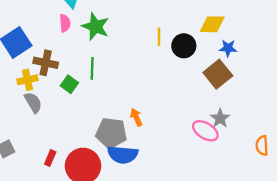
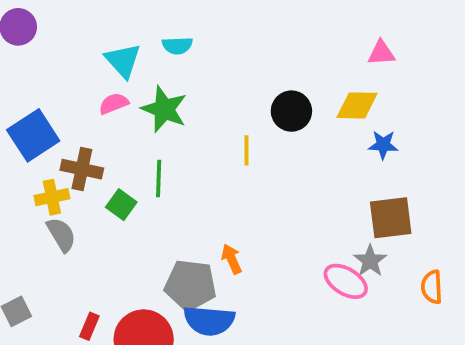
pink semicircle: (65, 23) -> (114, 104), turned -108
yellow line: (159, 37) -> (247, 150), moved
black circle: (184, 46) -> (291, 111), moved
brown square: (218, 74) -> (391, 218), moved, turned 32
orange semicircle: (262, 145) -> (432, 287), moved

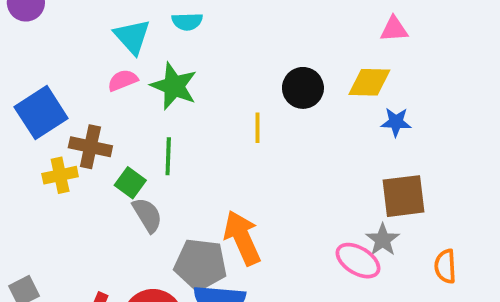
gray semicircle: (61, 235) -> (147, 215), moved
orange arrow: (232, 259) -> (242, 238), size x1.8

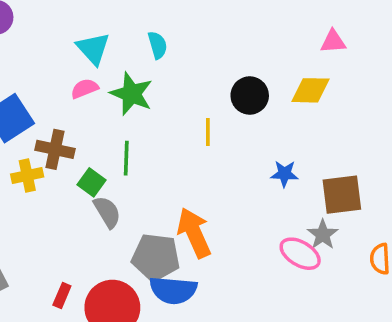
cyan semicircle: (187, 22) -> (158, 45), moved, turned -104
blue star: (396, 122) -> (284, 174), moved

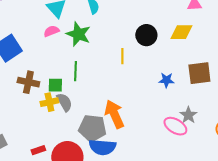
brown cross: (55, 149) -> (28, 82), moved
yellow cross: (27, 175) -> (49, 102), moved
green square: (92, 182) -> (55, 85), turned -35
brown square: (342, 195) -> (199, 73), moved
red rectangle: (62, 295) -> (38, 150), turned 48

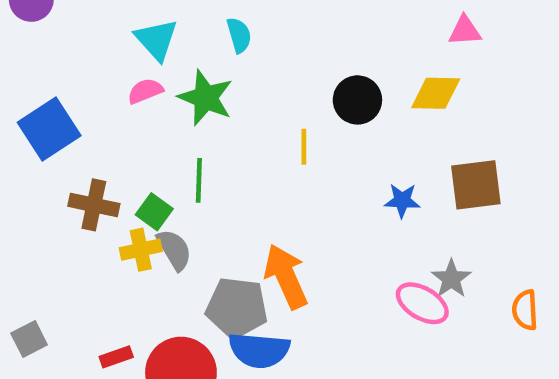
green square: (55, 85) -> (154, 212), turned 35

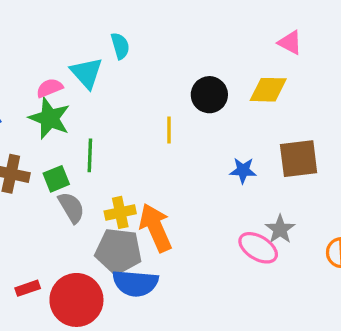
pink triangle: (465, 31) -> (290, 43), turned 32
cyan triangle: (156, 40) -> (87, 73), moved
green star: (206, 98) -> (50, 118), moved
green square: (154, 212) -> (56, 179), turned 32
yellow cross: (141, 250) -> (120, 212), moved

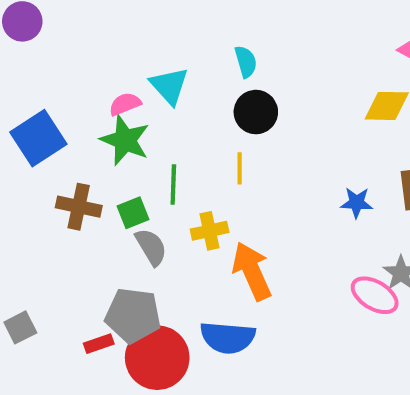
cyan semicircle: (120, 46) -> (246, 62), moved
black circle: (209, 95) -> (256, 112), moved
yellow line: (169, 130) -> (240, 168), moved
yellow cross: (120, 212) -> (210, 231), moved
gray pentagon: (118, 251) -> (133, 315), moved

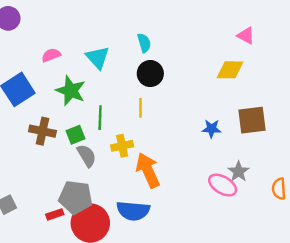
pink semicircle: (125, 104) -> (51, 55), moved

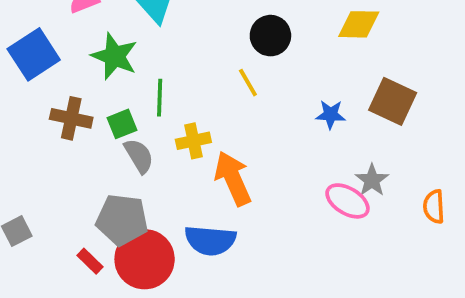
black circle: (150, 74) -> (270, 36), moved
yellow line: (140, 108) -> (248, 83), moved, turned -30
brown square: (252, 120) -> (393, 101), turned 32
red rectangle: (55, 214) -> (90, 261), moved, turned 63

